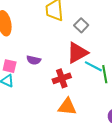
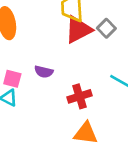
red triangle: (77, 53) -> (78, 30), moved

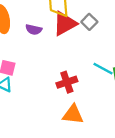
purple semicircle: (44, 72) -> (34, 30), moved

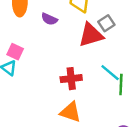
red triangle: (65, 24) -> (91, 35), moved

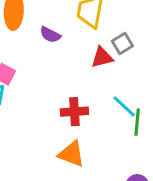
red triangle: (91, 35) -> (102, 57), size x0.7

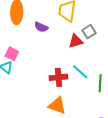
cyan line: (124, 106) -> (80, 72), moved

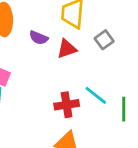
red triangle: (76, 41) -> (67, 49), moved

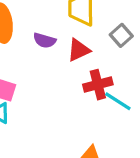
red cross: (67, 105) -> (98, 85), moved

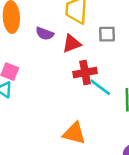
gray square: (121, 35) -> (107, 34), turned 36

